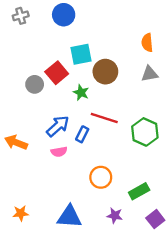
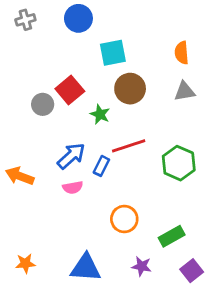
cyan square: (81, 54) -> (113, 53), moved
red line: (104, 118) -> (129, 146), turned -36

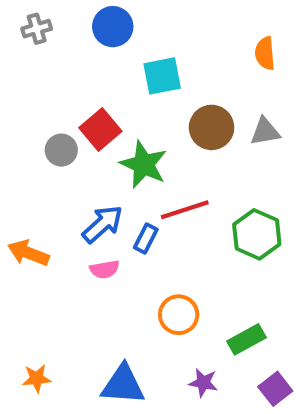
orange semicircle: (182, 53) -> (265, 53), moved
brown circle: (130, 89) -> (212, 127), moved
green star: (100, 114) -> (144, 164), size x1.6

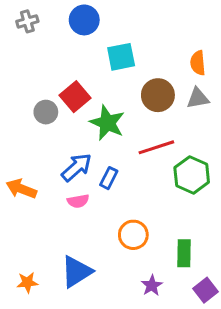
orange semicircle: (265, 53) -> (198, 63), moved
red line: (185, 210) -> (156, 147), moved
green rectangle: (247, 339) -> (184, 253), turned -60
purple star: (203, 383) -> (152, 285), turned 30
blue triangle: (123, 385) -> (77, 272), moved, turned -36

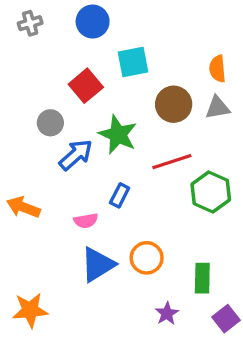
red square: (75, 97) -> (86, 86), moved
blue arrow: (77, 167) -> (76, 155), moved
blue triangle: (77, 272) -> (98, 265), moved
orange star: (27, 282) -> (30, 310), size x1.5

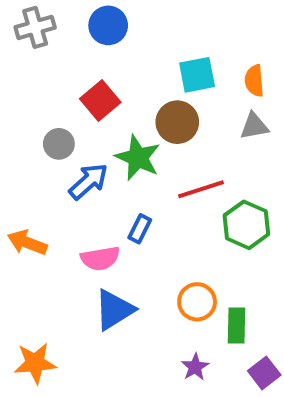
gray cross: (30, 23) -> (35, 27), size x1.4
cyan square: (133, 62) -> (197, 75), moved
brown circle: (174, 104) -> (177, 122), moved
pink semicircle: (86, 221) -> (100, 258), size x1.4
orange circle: (147, 258) -> (197, 302), moved

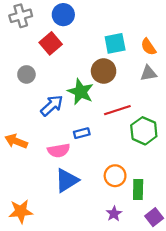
orange semicircle: (254, 81) -> (148, 47), turned -30
red square: (100, 100) -> (51, 43), moved
gray circle: (59, 144) -> (26, 74), moved
blue rectangle: (140, 229) -> (82, 133), turned 49

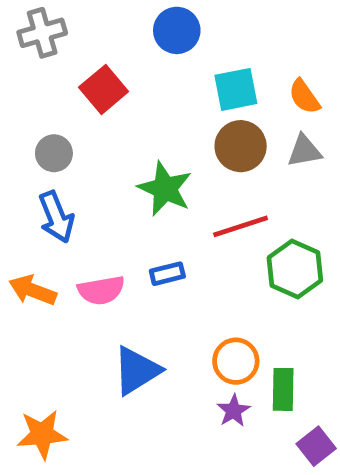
blue circle: (63, 15) -> (177, 30), moved
brown circle: (104, 71) -> (241, 146), moved
blue arrow: (52, 106) -> (56, 217), moved, turned 110
pink semicircle: (59, 150) -> (101, 290), moved
purple star: (114, 214) -> (233, 411), moved

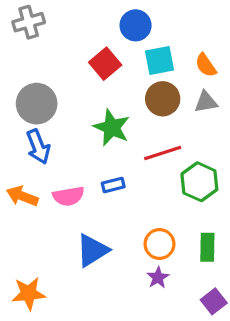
blue circle: (177, 30) -> (136, 25), moved
red square: (104, 89) -> (105, 64), moved
gray circle: (54, 153) -> (37, 104), size x1.6
green rectangle: (283, 389) -> (207, 247), moved

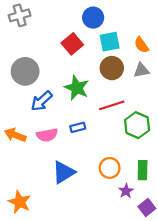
blue arrow: (38, 147) -> (42, 101), moved, turned 70
purple star: (158, 278) -> (126, 191), moved
orange star: (29, 293) -> (20, 202), turned 30

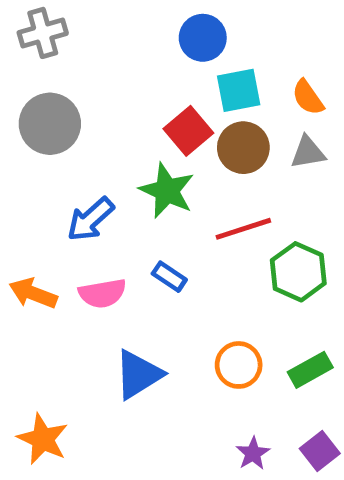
red square: (72, 44) -> (188, 131), moved
gray circle: (25, 71) -> (50, 124), moved
blue rectangle: (78, 127) -> (169, 277), turned 48
green rectangle: (143, 170) -> (310, 370), turned 60
purple star: (126, 191) -> (253, 453), moved

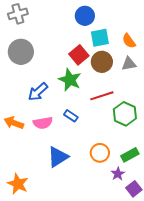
purple star: (253, 453) -> (118, 174), moved

